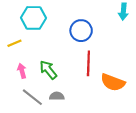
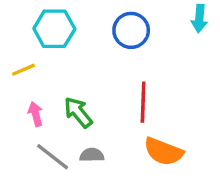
blue circle: (81, 31) -> (131, 30), moved
orange semicircle: (113, 82) -> (164, 152), moved

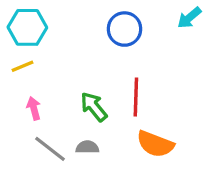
cyan arrow: (199, 18) -> (189, 18), turned 45
cyan hexagon: (54, 29) -> (27, 27), moved
green arrow: (78, 112) -> (94, 107), moved

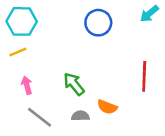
red line: (136, 97) -> (144, 76), moved
orange semicircle: (155, 144) -> (107, 107), moved, size x0.7
gray semicircle: (87, 147) -> (80, 116), moved

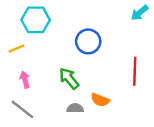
cyan hexagon: (22, 21) -> (36, 20), moved
blue circle: (98, 23) -> (88, 41), moved
gray line: (40, 117) -> (23, 109), moved

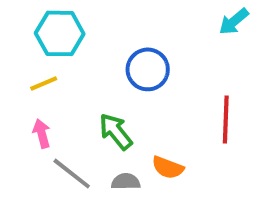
yellow line: (17, 49) -> (44, 83), moved
gray line: (23, 109) -> (72, 174), moved

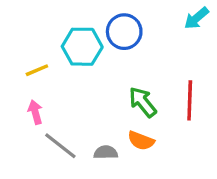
cyan hexagon: (60, 33) -> (82, 47), moved
blue circle: (148, 69) -> (124, 32), moved
green arrow: (116, 132) -> (143, 102), moved

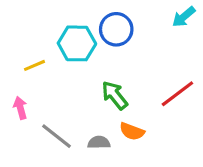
red line: (190, 100) -> (177, 94), turned 51
green arrow: (143, 102) -> (115, 95), moved
pink arrow: (35, 112) -> (20, 108), moved

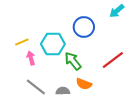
blue circle: (116, 29) -> (84, 27), moved
cyan hexagon: (77, 43) -> (53, 44), moved
pink arrow: (20, 108) -> (31, 58), moved

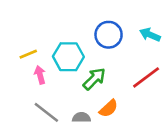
cyan arrow: (117, 11) -> (150, 35), moved, turned 63
green arrow: (73, 61) -> (94, 79), turned 84
orange semicircle: (84, 84) -> (109, 108), turned -63

